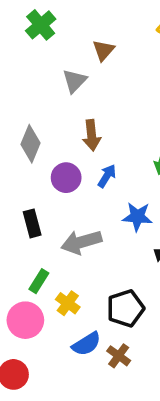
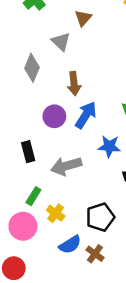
gray triangle: (75, 81) -> (61, 42), turned -30
gray diamond: (30, 144) -> (32, 68), moved
blue arrow: (107, 176) -> (86, 115), size x1.5

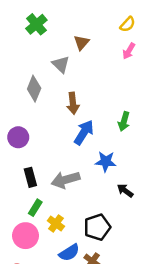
purple circle: (54, 116) -> (18, 137), moved
black rectangle: (28, 152) -> (30, 177), moved

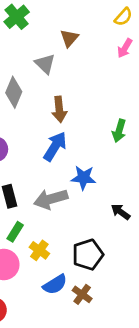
blue arrow: (84, 132) -> (55, 146), moved
blue star: (106, 162) -> (84, 178), moved

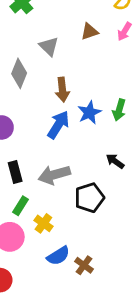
brown triangle: (69, 38) -> (89, 31), moved, turned 30
blue star: (84, 178) -> (89, 113), moved, turned -30
black arrow: (121, 212) -> (115, 161), moved
black pentagon: (88, 255) -> (89, 198), moved

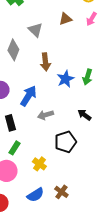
blue arrow: (58, 125) -> (28, 96), moved
gray arrow: (54, 175) -> (45, 115), moved, size x0.7
yellow cross: (43, 223) -> (39, 164), moved
blue semicircle: (58, 256) -> (35, 195), moved

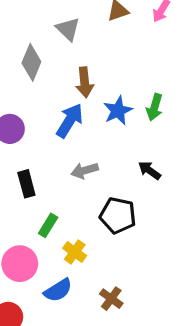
blue arrow: (28, 96) -> (70, 121), moved
black pentagon: (65, 142) -> (118, 215), turned 30
green rectangle: (14, 148) -> (48, 225), moved
blue semicircle: (35, 195) -> (58, 290), moved

